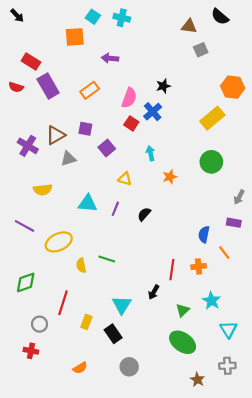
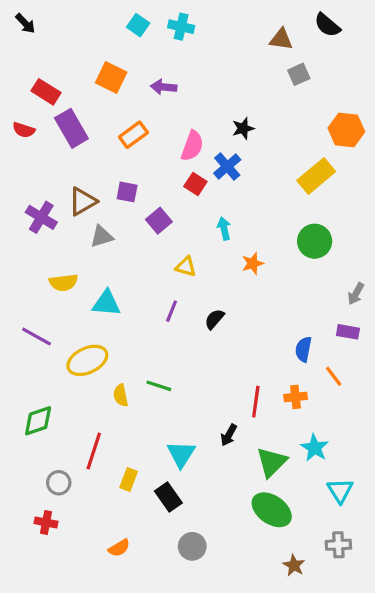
orange square: (75, 37) -> (111, 78), moved, turned 30
cyan triangle: (88, 203) -> (106, 303), moved
green triangle: (183, 310) -> (272, 462), size x1.5

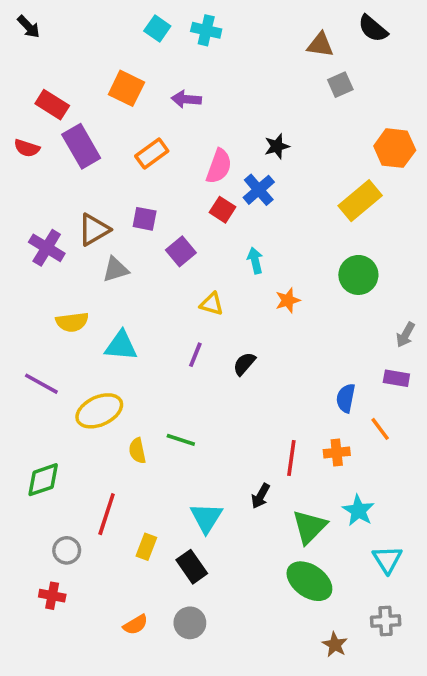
gray circle: (192, 546) -> (190, 623), moved

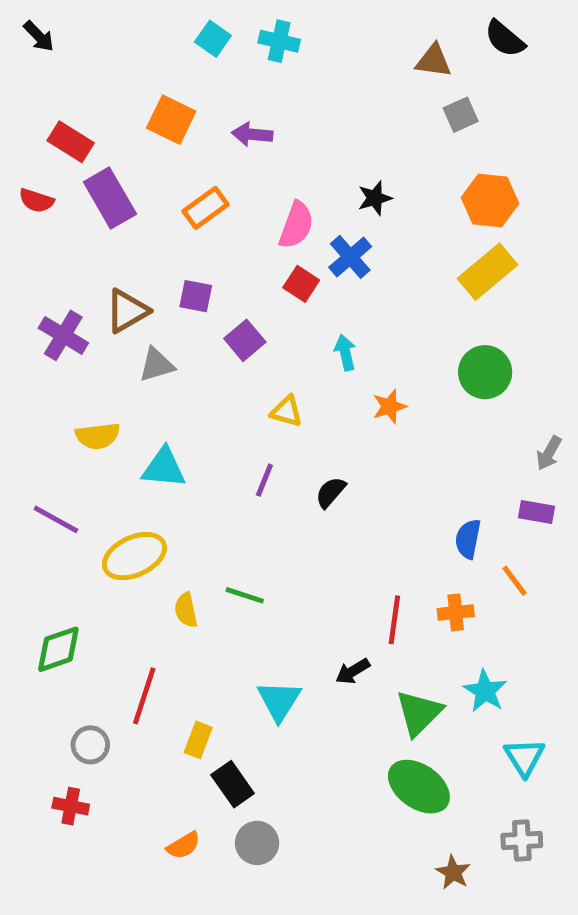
orange hexagon: (395, 148) -> (490, 201), moved
black arrow: (261, 496) -> (353, 671), turned 30
black rectangle: (192, 567) -> (233, 784), moved

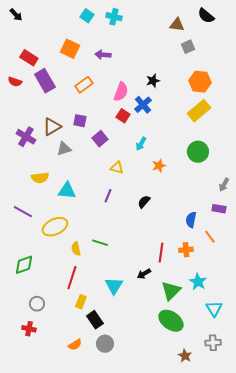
cyan arrow: (345, 353) -> (141, 144), turned -136
black semicircle: (331, 492) -> (144, 202), moved
red line: (144, 696) -> (72, 278), moved

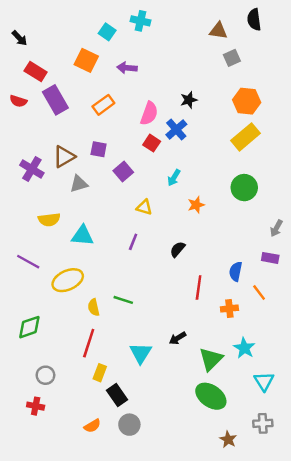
black arrow: (16, 15) -> (20, 38), moved
cyan square: (87, 16) -> (107, 32), moved
black semicircle: (206, 16) -> (254, 20), turned 42
red line: (161, 253) -> (199, 288), moved

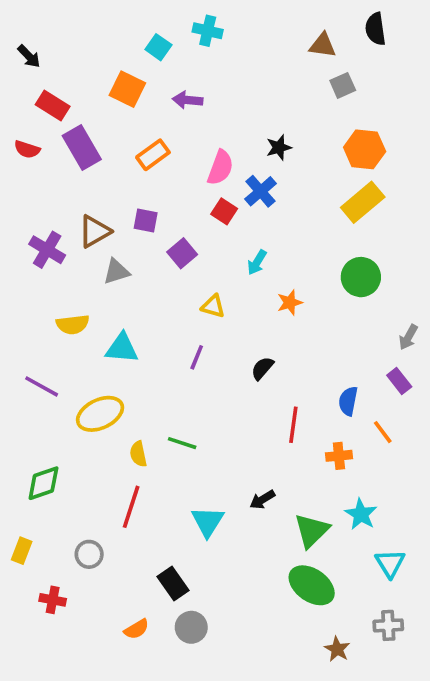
purple rectangle: (270, 258) -> (399, 381), turned 42
yellow rectangle: (100, 373) -> (22, 551), moved
gray circle: (45, 375) -> (89, 554), moved

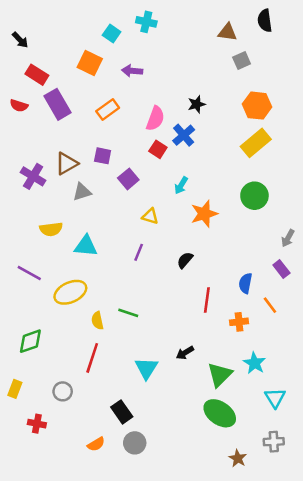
orange star: (290, 303) -> (204, 214), size x1.5

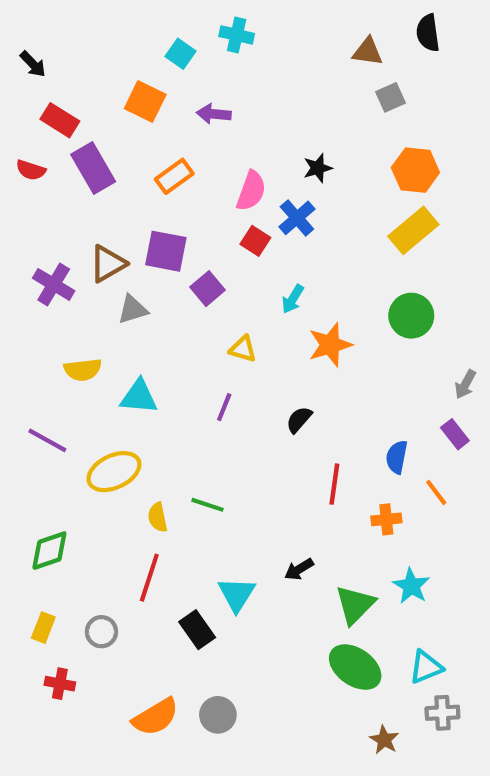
purple square: (103, 156) -> (166, 251), size x1.5
yellow rectangle: (15, 389) -> (43, 628), moved
cyan triangle: (275, 398) -> (426, 667), moved, turned 40
black rectangle: (122, 412) -> (197, 630), moved
orange semicircle: (96, 444) -> (156, 717), size x1.6

